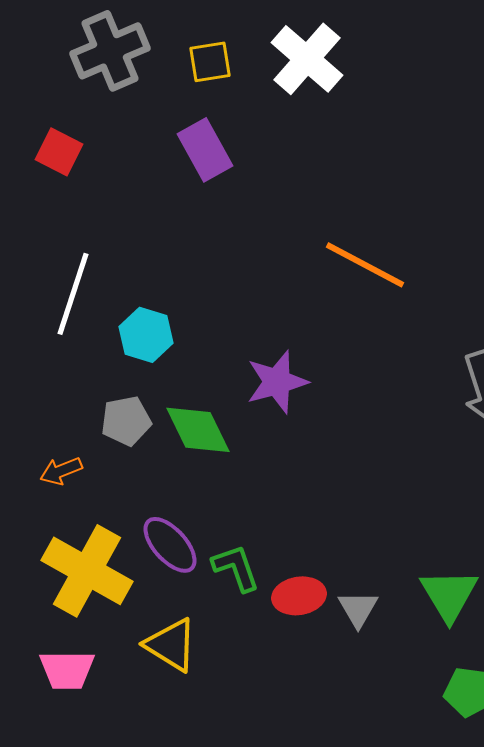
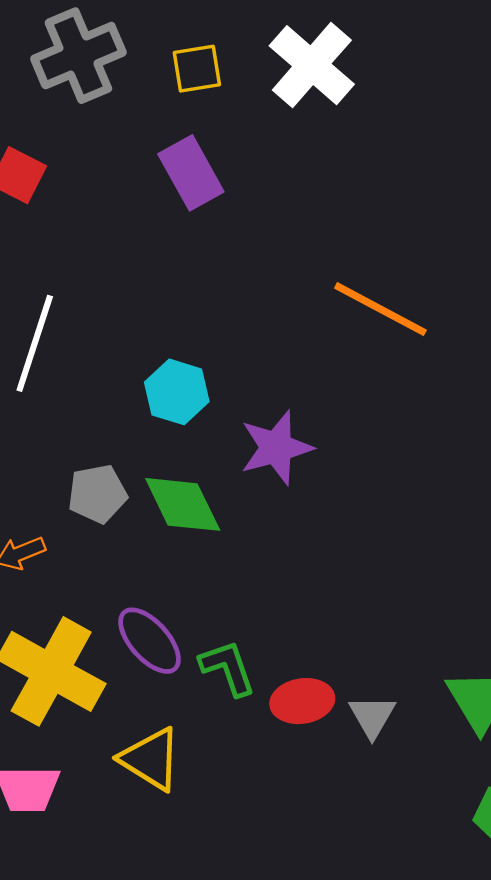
cyan hexagon: (146, 335) -> (177, 392), moved

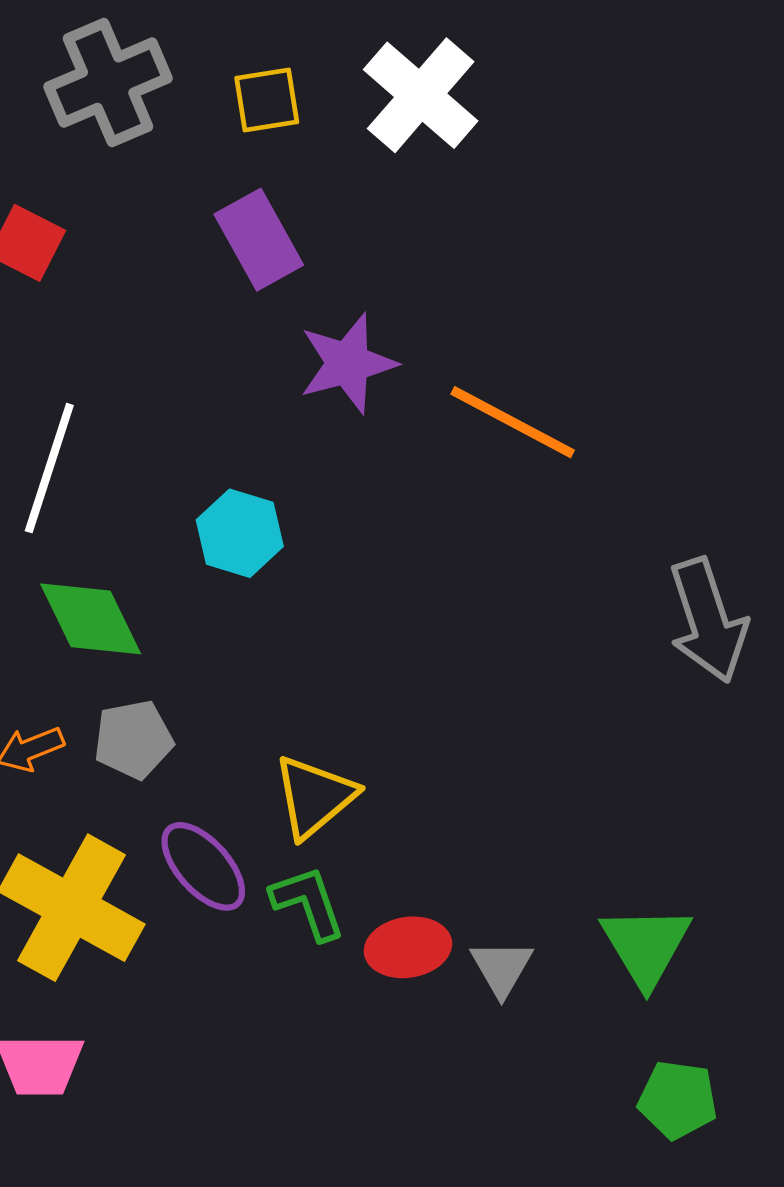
purple star: (276, 448) -> (348, 363), moved
gray pentagon: (97, 494) -> (133, 739), moved
green diamond: (183, 504) -> (91, 619), moved
yellow triangle: (151, 759) -> (314, 797), moved, turned 48

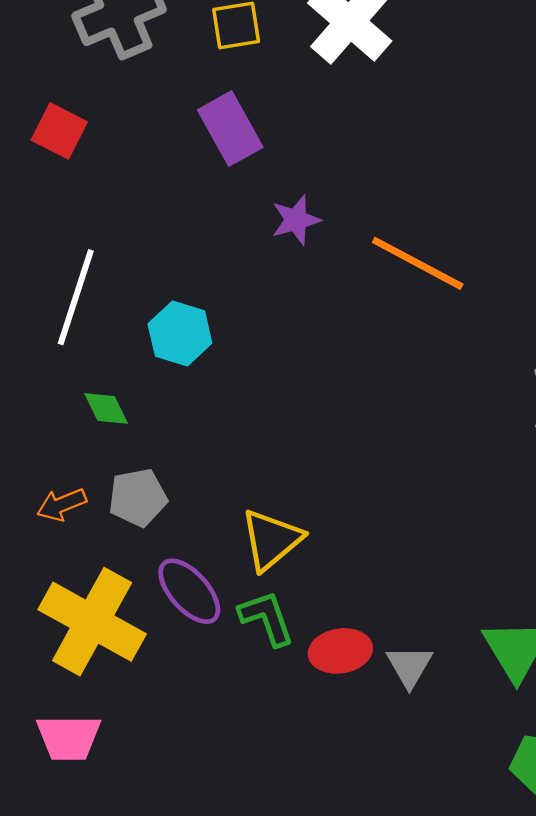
purple star: (348, 363) -> (296, 220), size x0.7
cyan hexagon: (240, 533) -> (180, 334), moved
green diamond: (91, 619) -> (106, 408), size x0.6

